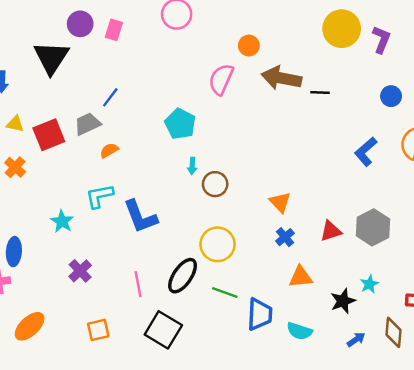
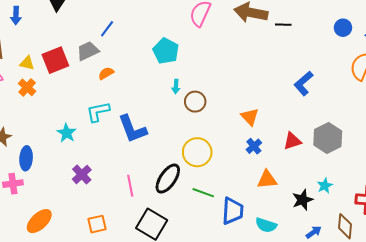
yellow triangle: (15, 124) -> (27, 63), moved
blue L-shape: (366, 152) -> (303, 83), moved

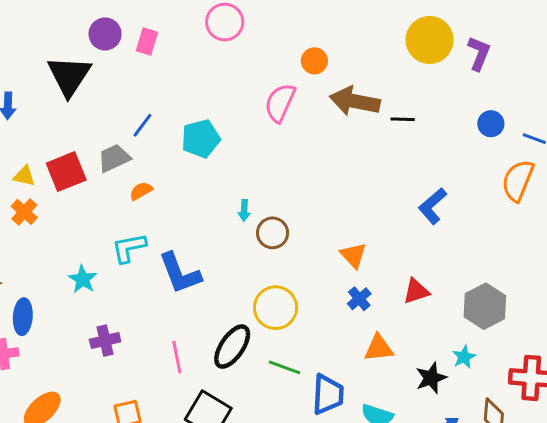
cyan pentagon: (166, 51) -> (201, 139), moved, turned 30
gray hexagon: (328, 138) -> (485, 306), moved
purple cross: (82, 175) -> (105, 341), turned 30

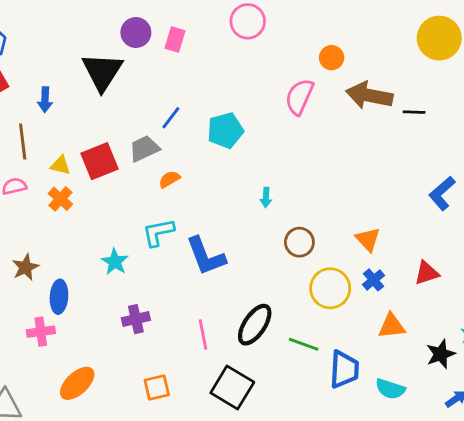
brown circle: (273, 233) -> (299, 242), moved
yellow circle: (276, 308) -> (330, 288), moved

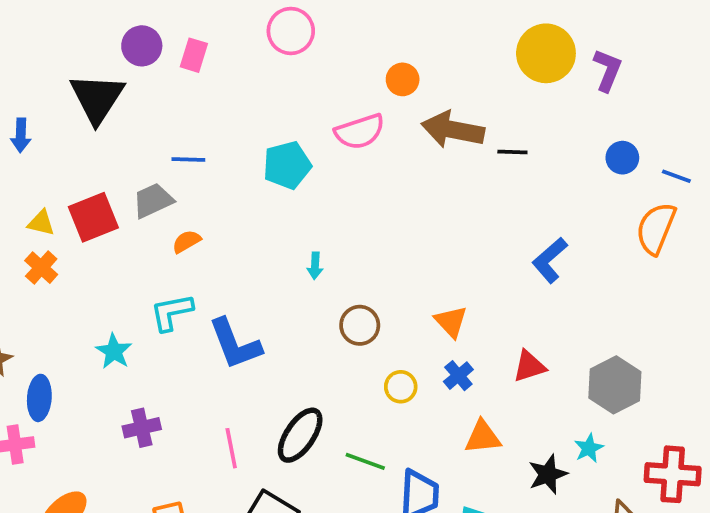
pink semicircle: (299, 97) -> (360, 132), turned -132
blue line: (171, 118) -> (188, 160), turned 55
cyan pentagon: (225, 130) -> (287, 165), moved
yellow circle: (330, 288) -> (401, 387), size x0.6

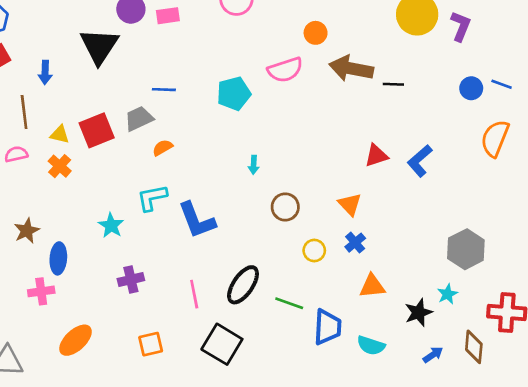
pink rectangle: (194, 55) -> (168, 16), turned 65
blue line: (676, 176) -> (502, 84), moved
red triangle: (529, 366) -> (376, 156), moved

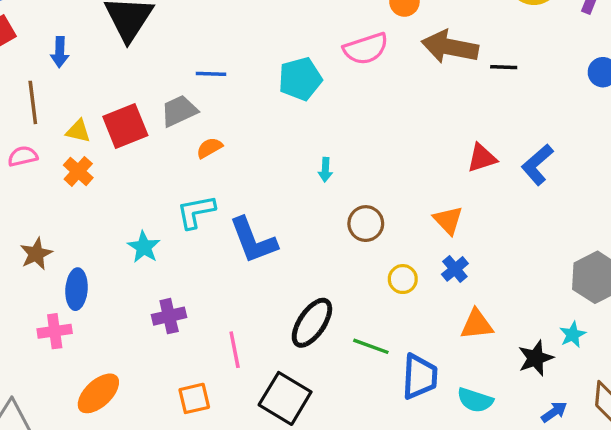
pink line: (194, 294) -> (235, 350), moved

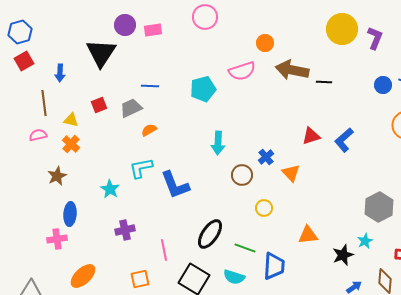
red square: (125, 126) -> (99, 105), moved, size x0.6
cyan arrow: (325, 170) -> (218, 143), size x1.6
brown star: (36, 254) -> (57, 176), moved
blue cross: (455, 269) -> (266, 157), moved
cyan semicircle: (475, 400) -> (234, 277), moved

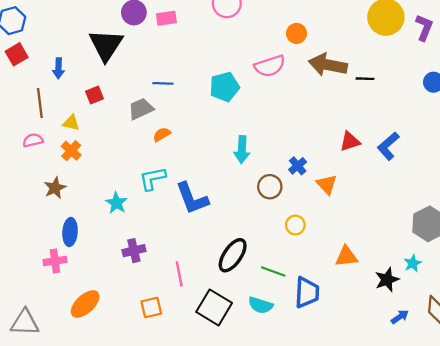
red square: (99, 105) -> (94, 95), moved

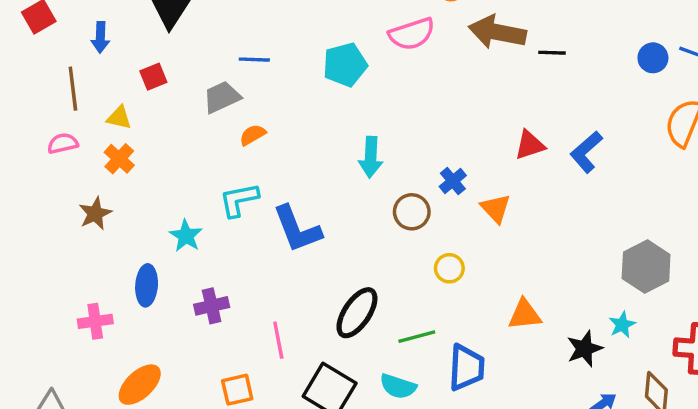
blue ellipse: (70, 232) -> (147, 285), moved
green line: (273, 271) -> (417, 337), turned -35

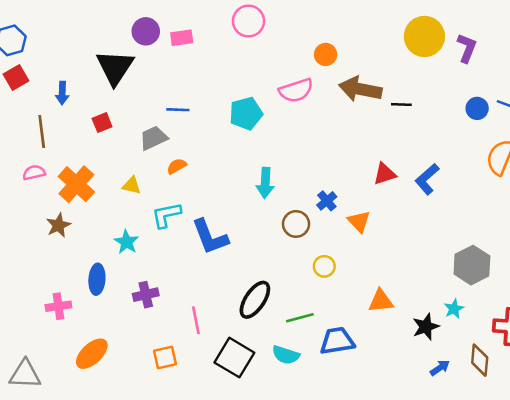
yellow triangle: (119, 118) -> (132, 185), moved
orange cross: (119, 159) -> (76, 184), size x1.6
blue trapezoid: (466, 367) -> (337, 341), turned -102

